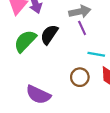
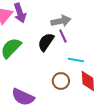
black semicircle: (49, 35) -> (46, 42), moved

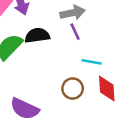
black semicircle: (46, 42) -> (37, 35), moved, turned 48

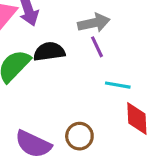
brown circle: (73, 88) -> (79, 136), moved

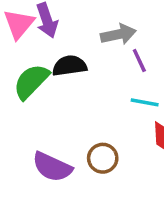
purple line: (97, 47) -> (139, 61), moved

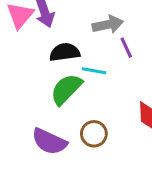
green semicircle: (31, 81) -> (66, 89), moved
cyan line: (145, 102) -> (94, 71), moved

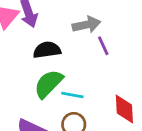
cyan line: (94, 71) -> (72, 95), moved

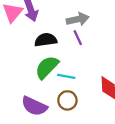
purple line: (103, 46) -> (78, 38), moved

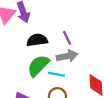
gray arrow: (78, 19) -> (67, 56), moved

